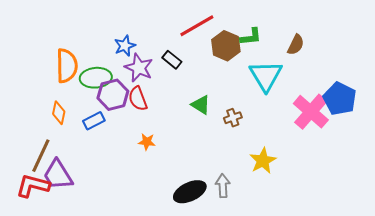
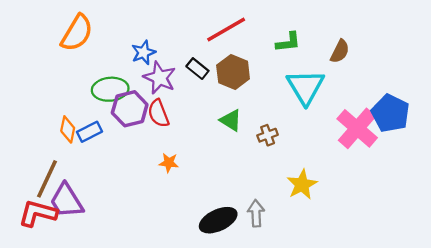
brown hexagon: (226, 46) -> (233, 72), moved
orange semicircle: (67, 66) -> (77, 33), moved, turned 32
blue rectangle: (94, 121) -> (89, 132), moved

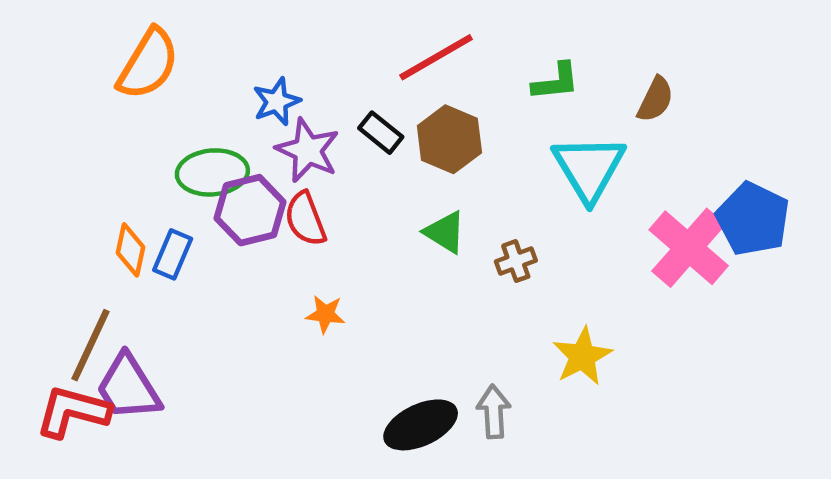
blue rectangle: (89, 132) -> (173, 254), turned -40

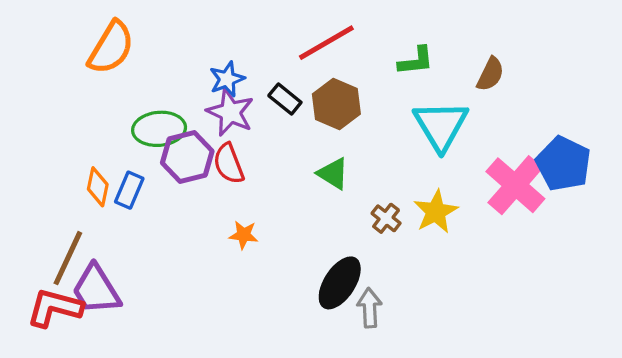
blue star: (277, 102) -> (227, 79), moved
brown cross: (516, 261) -> (386, 218), moved, turned -32
yellow star: (582, 356) -> (436, 212), moved
black ellipse: (421, 425) -> (340, 283), moved, turned -32

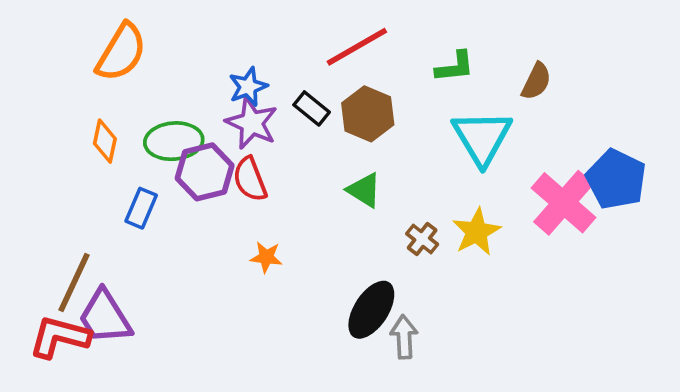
orange diamond: (98, 187) -> (105, 141), moved

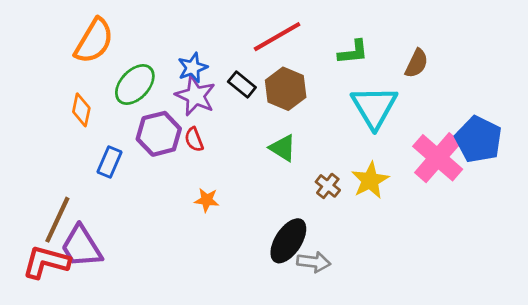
green ellipse: (174, 141) -> (135, 85), moved, turned -42
red semicircle: (250, 179) -> (194, 139), size x0.7
gray arrow: (404, 337) -> (314, 262), turned 100

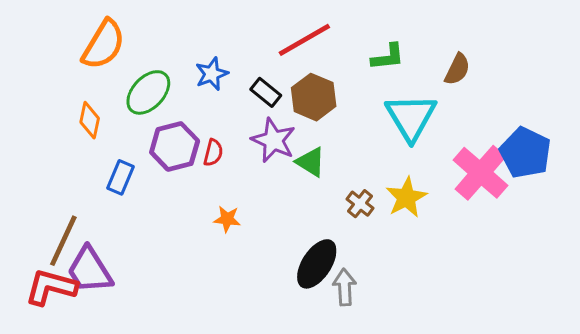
purple star: (195, 96) -> (273, 140), moved
red semicircle: (194, 139) -> (213, 153), turned -145
gray arrow: (314, 262) -> (345, 287), turned -100

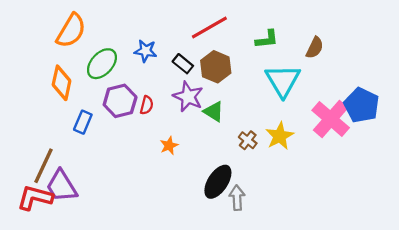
blue star: (212, 74) -> (146, 51), turned 30
orange diamond: (90, 120) -> (62, 83), size x1.4
orange star: (227, 219) -> (169, 146), moved, turned -30

